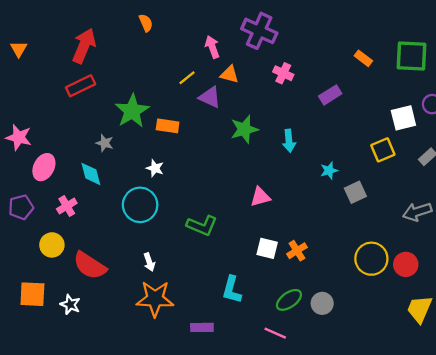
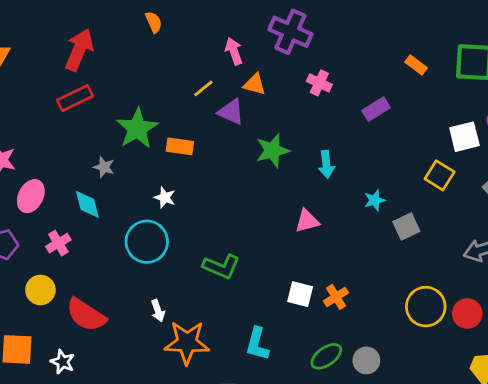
yellow square: (383, 150) -> (440, 175), turned -35
pink triangle: (260, 197) -> (307, 221), moved
orange star: (155, 299) -> (187, 342), moved

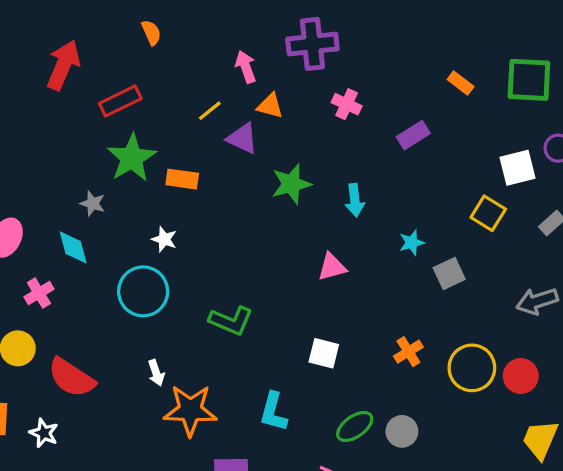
purple cross: (290, 32) -> (312, 44), turned -30
red rectangle: (75, 98) -> (120, 101), moved
orange cross: (336, 297) -> (408, 352), moved

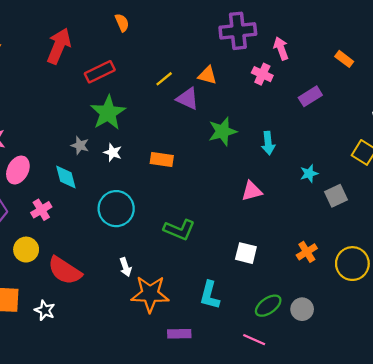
pink arrow: (246, 67) -> (281, 48), moved
orange rectangle: (182, 179) -> (162, 159), moved
white star: (164, 239) -> (113, 152), moved

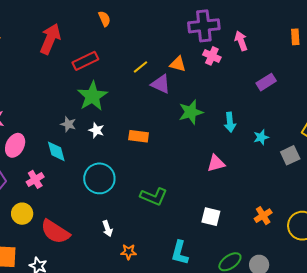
orange rectangle: (344, 59) -> (295, 37), moved, turned 49
pink cross: (262, 74) -> (212, 56), moved
cyan star: (309, 174) -> (261, 137), moved
gray square: (336, 196) -> (290, 155), moved
orange star: (150, 294) -> (129, 252), size x0.5

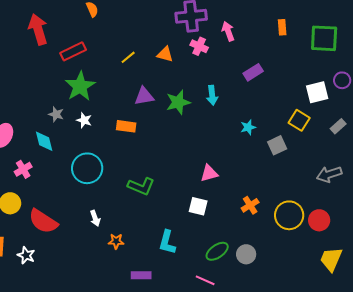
red arrow: (50, 39) -> (38, 29), turned -40
purple triangle: (161, 84) -> (144, 96), moved, turned -35
cyan arrow: (230, 122) -> (212, 95), moved
pink triangle: (216, 163) -> (209, 173), moved

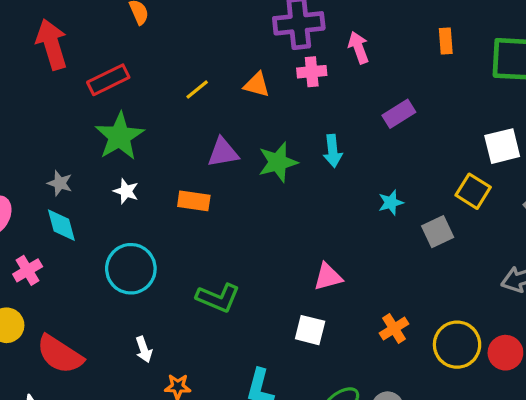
pink cross: (199, 46) -> (312, 72), turned -30
gray star: (56, 114) -> (60, 183), moved

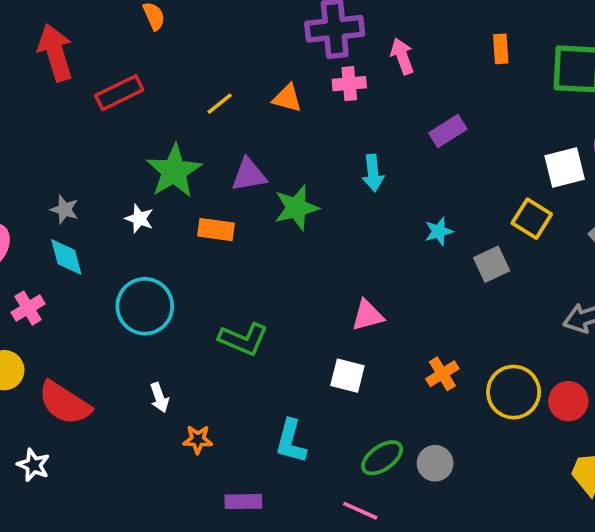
green star: (120, 136) -> (174, 171), moved
green star: (278, 162) -> (296, 208), moved

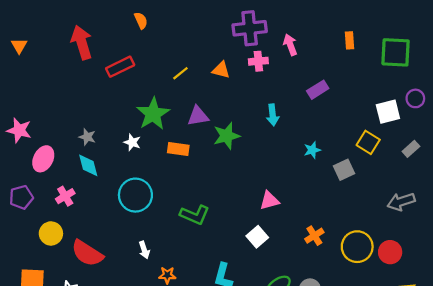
white square: (347, 376) -> (257, 237), turned 35

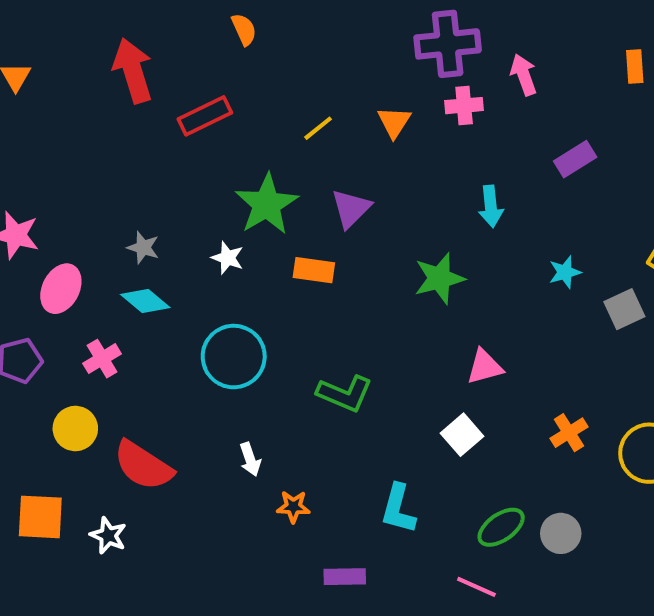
orange triangle: (221, 70) -> (394, 122), turned 48
purple triangle: (198, 116) -> (351, 208), turned -35
green star: (227, 136) -> (439, 278), moved
cyan diamond: (88, 165) -> (145, 301), turned -35

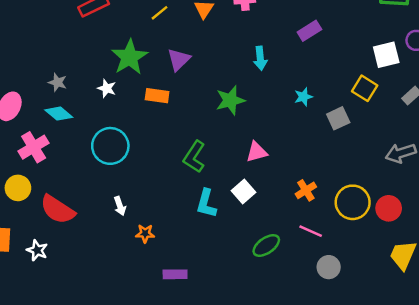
pink cross: (102, 359) -> (34, 147), size x1.4
green L-shape: (345, 394) -> (194, 157), moved, turned 100
cyan L-shape: (398, 509) -> (206, 204), moved
gray circle: (561, 533) -> (329, 267), moved
pink line: (476, 587) -> (311, 231), moved

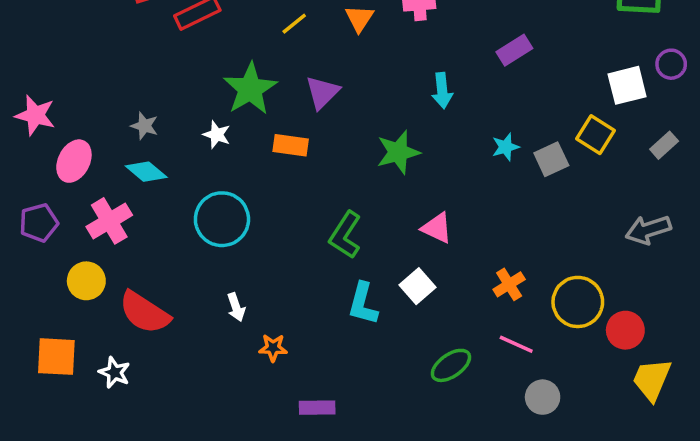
gray square: (338, 118) -> (551, 159), moved
pink triangle: (257, 152) -> (437, 228), turned 40
red circle: (389, 208) -> (625, 330), moved

